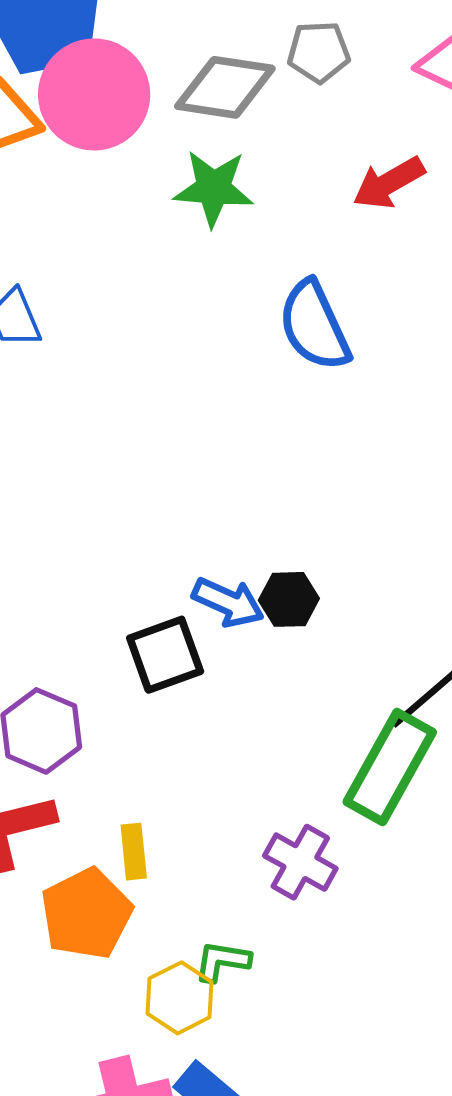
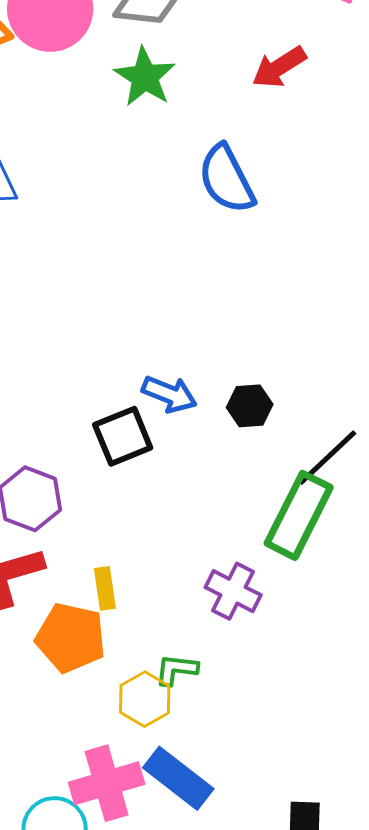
green star: (214, 188) -> (145, 77), turned 30
black hexagon: (289, 599) -> (250, 406), moved
orange pentagon: (86, 914) -> (71, 638), turned -30

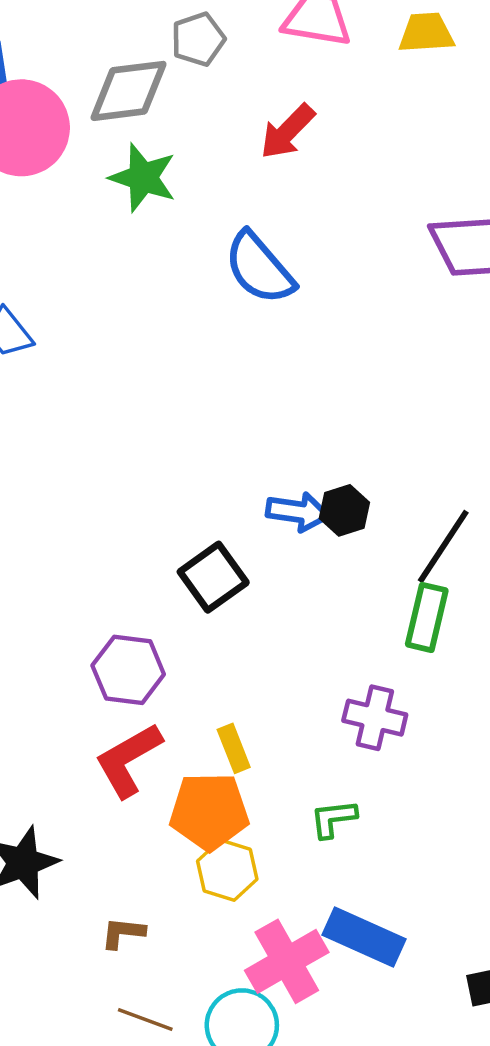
blue arrow: (169, 394) -> (298, 512), moved
green rectangle: (299, 515) -> (427, 617), size x0.7
yellow hexagon: (145, 699) -> (227, 870), moved

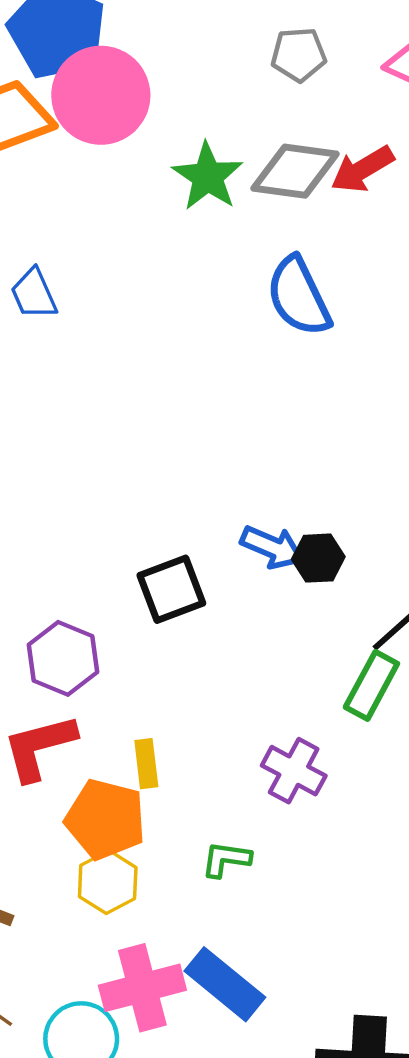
gray diamond: (129, 91) -> (295, 171), moved

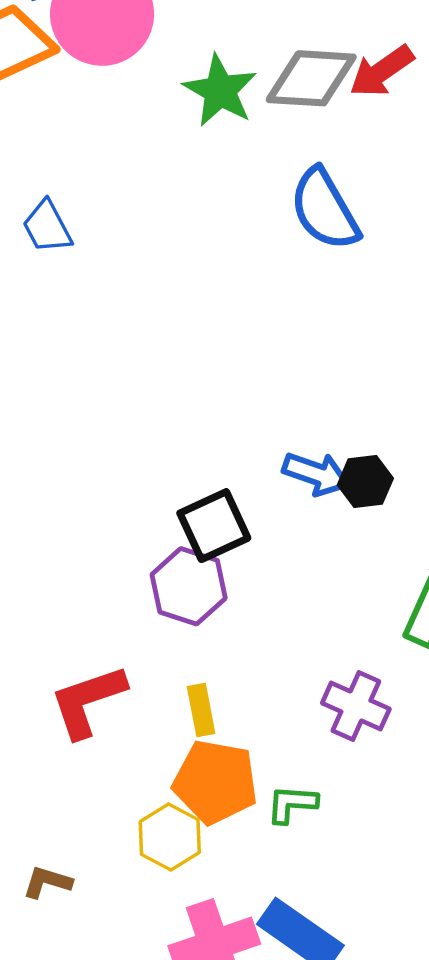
purple hexagon: (63, 658) -> (189, 586), moved
orange pentagon: (105, 819) -> (215, 782), moved

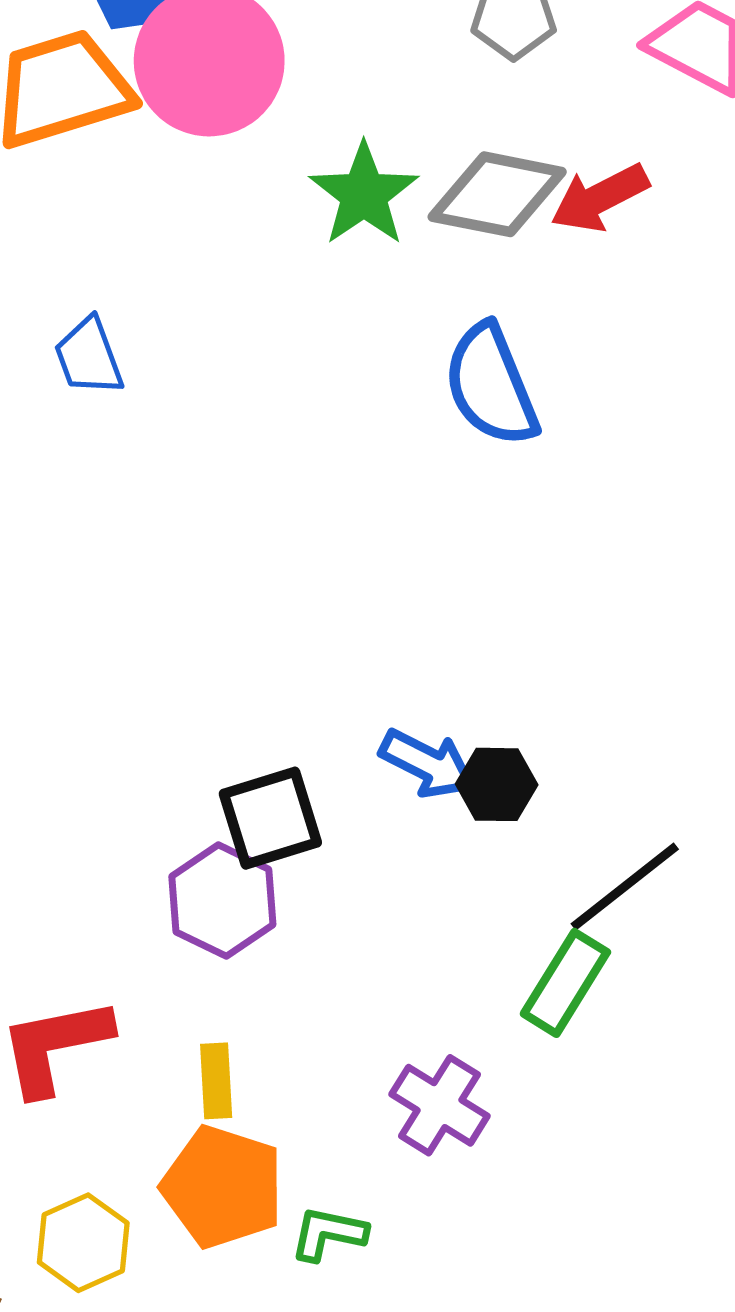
yellow hexagon: (170, 837) -> (83, 1243), moved

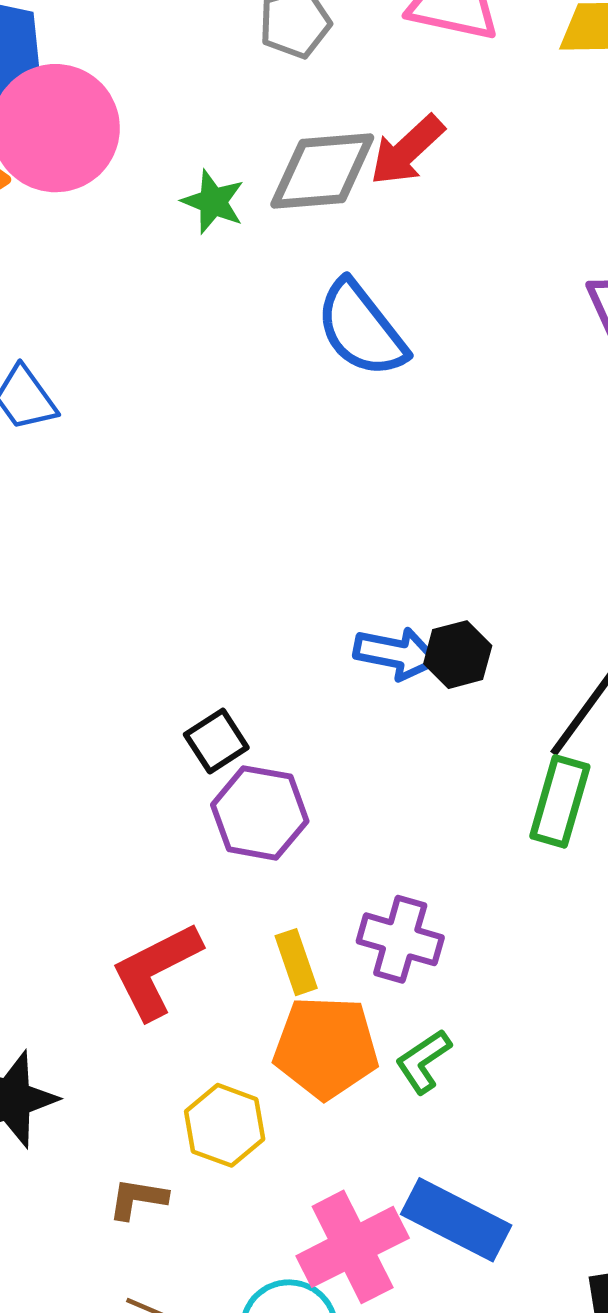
green star: (364, 194) -> (213, 202), size x0.7
black square: (270, 818) -> (216, 741), moved, size x0.7
purple cross: (439, 1105) -> (400, 939), moved
green L-shape: (328, 1234) -> (423, 1061), turned -30

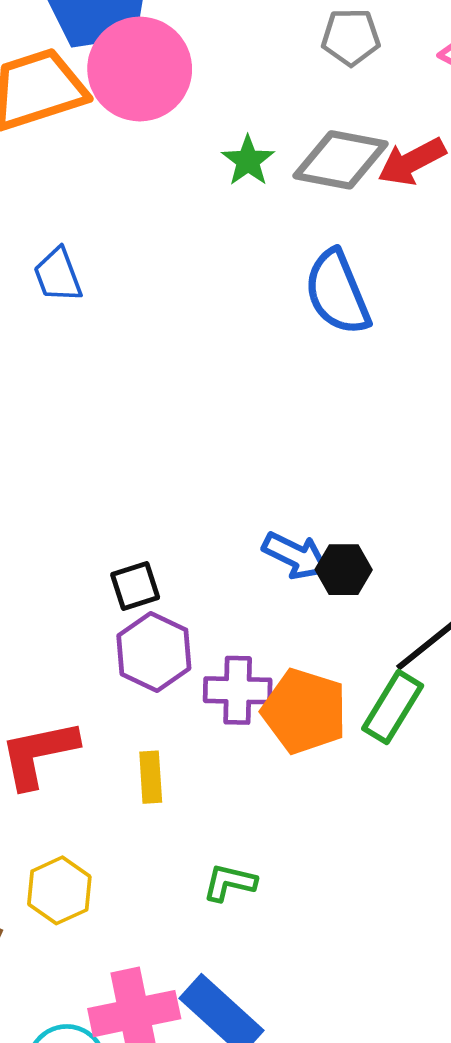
purple cross: (400, 939) -> (238, 690), moved, turned -30
orange pentagon: (326, 1047) -> (304, 711), moved
green L-shape: (423, 1061) -> (230, 883), turned 32

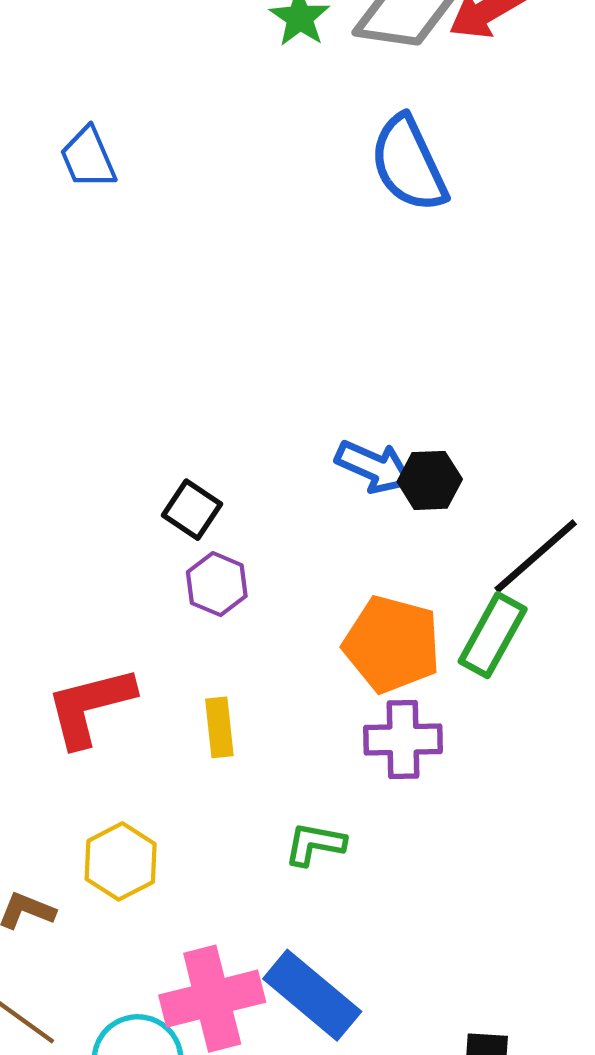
black square: (135, 586) -> (192, 510), turned -36
purple hexagon: (154, 652) -> (217, 584), size x0.7
purple cross: (238, 690) -> (403, 740), moved

